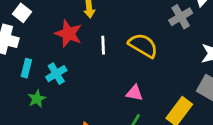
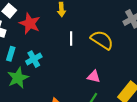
red star: (68, 34) -> (30, 23), moved
green star: (37, 99) -> (18, 78), size x1.5

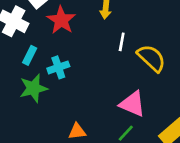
white line: (71, 38) -> (122, 42), moved
pink triangle: (94, 77) -> (132, 104), size x1.5

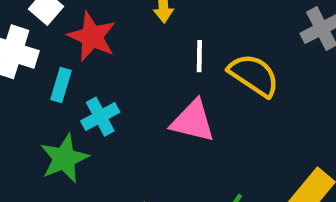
cyan rectangle: (30, 55) -> (61, 85), moved
pink triangle: (132, 104) -> (193, 121), moved

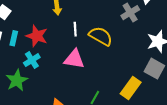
red star: (92, 37) -> (37, 36), moved
cyan rectangle: (61, 85) -> (14, 38), moved

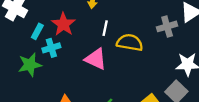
yellow semicircle: (101, 36) -> (130, 43), turned -35
cyan rectangle: (14, 38) -> (37, 31), moved

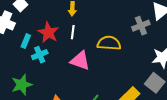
white line: (105, 28) -> (73, 32), moved
green star: (30, 65) -> (22, 85), moved

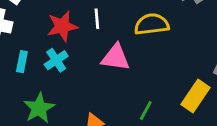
red star: (48, 33) -> (62, 26), turned -30
cyan rectangle: (26, 41) -> (22, 62), moved

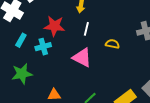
white line: (97, 19) -> (86, 29), moved
yellow semicircle: (152, 24) -> (112, 44), size x0.6

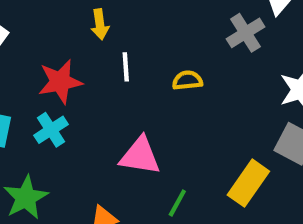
pink triangle: (82, 58) -> (140, 156), moved

